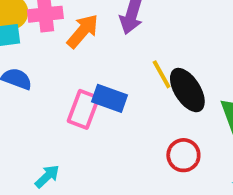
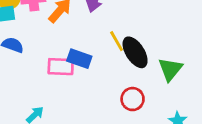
pink rectangle: (83, 109) -> (61, 67), turned 72

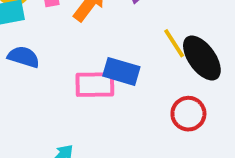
red circle: (133, 99) -> (188, 114), moved

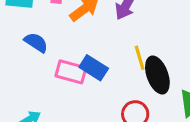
blue semicircle: (24, 57) -> (36, 42), moved

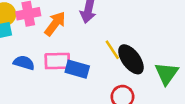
pink rectangle: (71, 72) -> (57, 61), moved

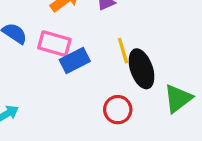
blue rectangle: (77, 69) -> (75, 61), turned -60

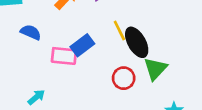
pink rectangle: (54, 44) -> (64, 56), moved
green triangle: (178, 98) -> (155, 69), moved

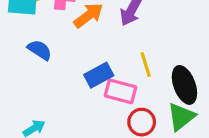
black ellipse: (137, 42) -> (184, 85), moved
pink rectangle: (64, 56) -> (120, 91), moved

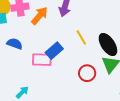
pink rectangle: (120, 91) -> (42, 60), moved

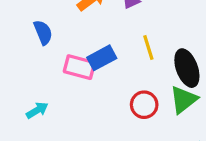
blue semicircle: (15, 44) -> (43, 32), turned 35

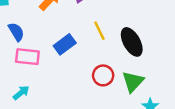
pink rectangle: (79, 67) -> (27, 57), moved
green triangle: (184, 100) -> (133, 82), moved

